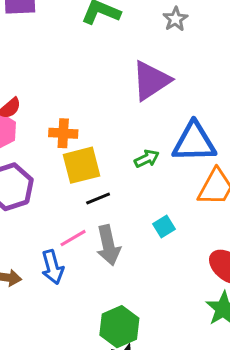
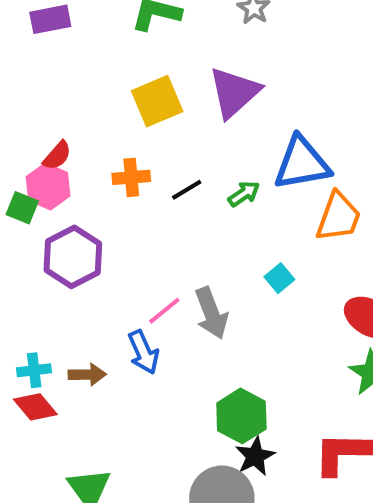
yellow square: (82, 165) -> (157, 101), moved
black line: (98, 199) -> (187, 190), moved

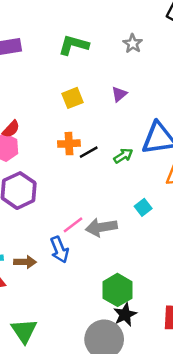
purple triangle: (234, 92) -> (119, 94), size x0.5
yellow square: (157, 101) -> (73, 98), size x0.7
orange cross: (131, 177) -> (69, 144), moved
gray arrow: (211, 313) -> (101, 227), turned 100

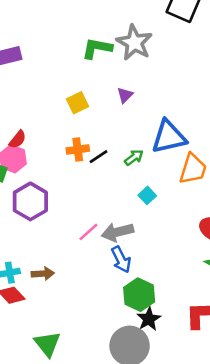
gray star: (133, 44) -> (134, 43), size x1.8
green L-shape: (74, 45) -> (97, 48), moved
cyan square: (143, 207) -> (147, 195), moved
blue arrow: (59, 250) -> (121, 259), moved

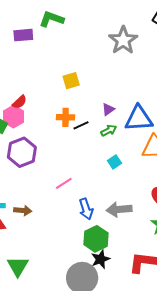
green L-shape: (97, 48) -> (52, 19), moved
purple triangle: (125, 95) -> (108, 109), moved
gray arrow: (117, 232) -> (119, 209), moved

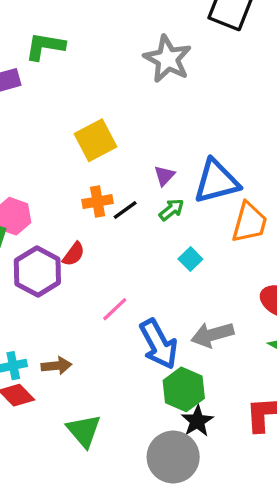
yellow square: (71, 81) -> (96, 140), size x1.4
red semicircle: (20, 102) -> (74, 254), moved
blue arrow: (86, 209) -> (159, 344), size x1.4
green triangle: (18, 266) -> (84, 431), moved

